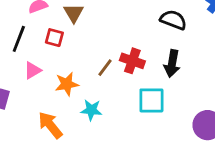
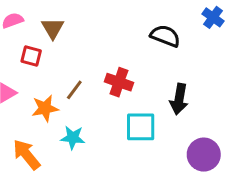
black arrow: (172, 64) -> (179, 99), moved
brown line: (105, 68) -> (74, 90), moved

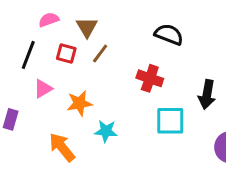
black semicircle: (165, 36) -> (169, 34), moved
brown line: (74, 90) -> (100, 53), moved

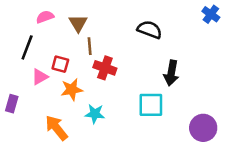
red square: (66, 53) -> (60, 64), moved
brown line: (100, 53) -> (90, 46), turned -42
red cross: (150, 78) -> (105, 68), moved
black arrow: (207, 94) -> (171, 73), moved

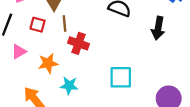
red square: (60, 64) -> (38, 25), moved
black arrow: (171, 73) -> (158, 28), moved

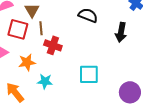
red square: (38, 25) -> (18, 29), size x1.5

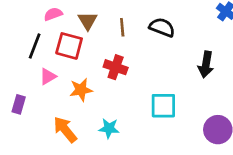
brown line: (41, 28) -> (122, 27), moved
black arrow: (121, 32) -> (206, 65), moved
cyan star: (45, 81) -> (109, 128), moved

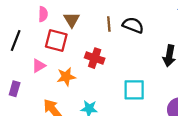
pink semicircle: (53, 14) -> (43, 14), turned 112
brown line: (122, 27) -> (109, 24), moved
black line: (35, 46) -> (16, 40), moved

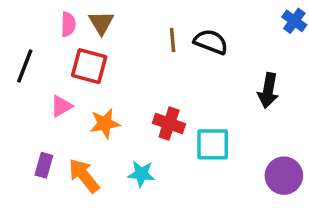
brown triangle: (72, 20) -> (101, 23), moved
red cross: (95, 58) -> (169, 123), moved
purple rectangle: (15, 89) -> (44, 165), moved

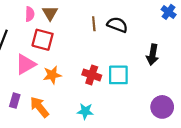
pink triangle: (61, 106) -> (25, 64), size x1.5
cyan square: (213, 144) -> (118, 75), moved
cyan star: (141, 174) -> (85, 111), moved

